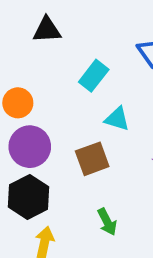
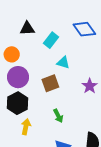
black triangle: (47, 30) -> (27, 28), moved

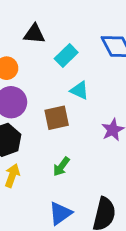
green arrow: (58, 116) -> (61, 167), turned 56

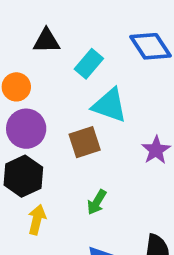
cyan triangle: (79, 90) -> (110, 105), size x1.5

